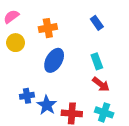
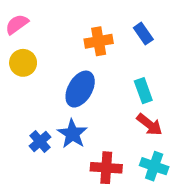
orange cross: (48, 28) -> (99, 41), moved
blue cross: (27, 96) -> (40, 141), turned -32
blue star: (47, 105) -> (72, 134), moved

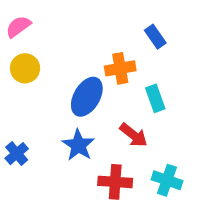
orange cross: (99, 41) -> (120, 68), moved
red arrow: (149, 125) -> (134, 135), moved
blue cross: (40, 141) -> (17, 154), moved

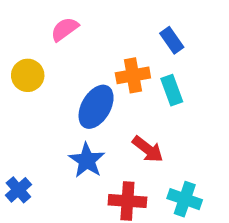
pink semicircle: (18, 27) -> (65, 29), moved
cyan rectangle: (155, 98) -> (172, 90), moved
blue cross: (17, 154) -> (18, 190), moved

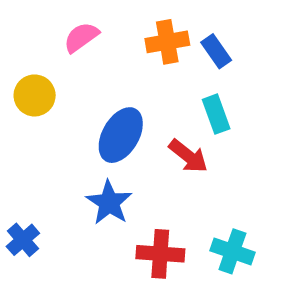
orange cross: (133, 75) -> (167, 42), moved
red arrow: (148, 149) -> (188, 156), moved

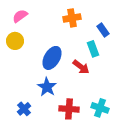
pink semicircle: (81, 37) -> (20, 16), moved
blue rectangle: (216, 51) -> (103, 30), moved
blue cross: (23, 240) -> (24, 109), moved

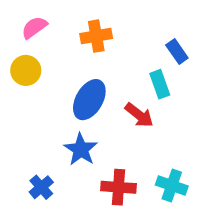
orange cross: (72, 18) -> (96, 36), moved

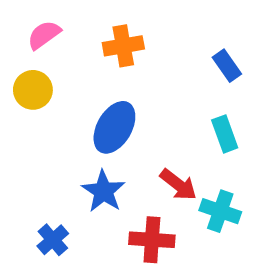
cyan rectangle: (160, 84) -> (225, 134), moved
red arrow: (139, 115) -> (178, 185), moved
cyan cross: (172, 185) -> (220, 211), moved

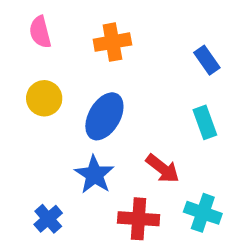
pink semicircle: (44, 35) -> (40, 32), turned -68
yellow circle: (33, 90) -> (44, 98), moved
cyan cross: (220, 211) -> (203, 213), moved

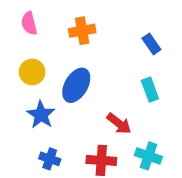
blue star: (94, 175) -> (41, 115), moved
blue cross: (48, 219) -> (50, 159), moved, turned -30

